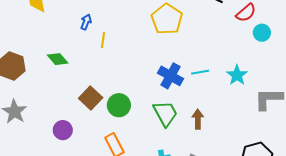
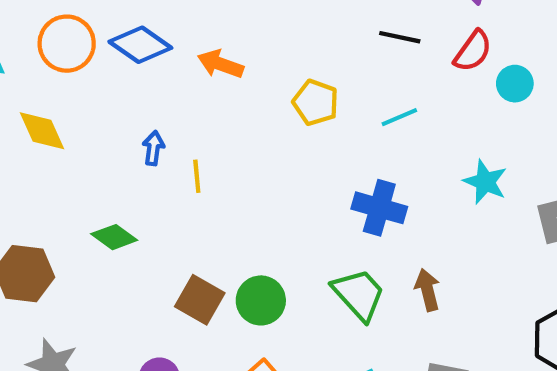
yellow pentagon: (167, 19) -> (316, 102), size x0.7
cyan line: (200, 72) -> (399, 117), moved
blue cross: (170, 76) -> (379, 208), moved

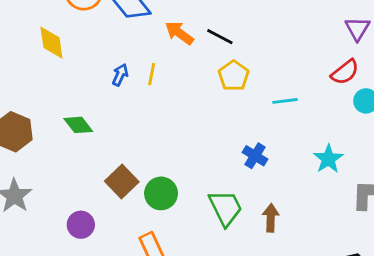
black line: (400, 37) -> (220, 37), moved
yellow line: (197, 176) -> (152, 74), moved
blue cross: (379, 208) -> (255, 156), size x0.7

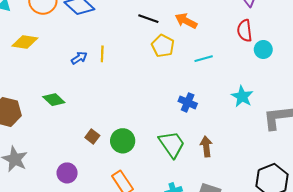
orange arrow: (179, 33) -> (186, 21), moved
yellow diamond: (51, 43) -> (25, 42), turned -65
red semicircle: (345, 72) -> (245, 31), turned 130
blue arrow: (120, 75) -> (79, 58), turned 42
brown square: (122, 182) -> (92, 136), size x0.6

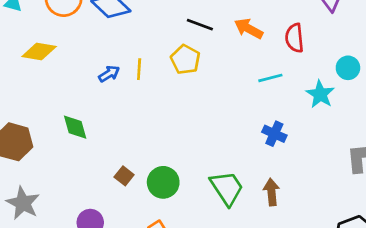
red semicircle: (245, 31) -> (294, 38), moved
yellow pentagon: (163, 46) -> (185, 59), moved
cyan star: (242, 96) -> (320, 94), moved
green diamond: (54, 100) -> (75, 127), turned 30
blue cross: (188, 102) -> (274, 134), moved

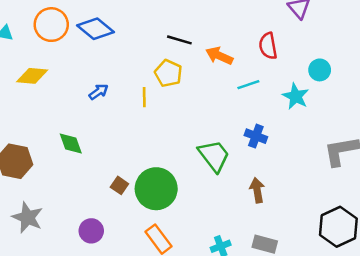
orange arrow: (249, 29) -> (219, 56), moved
yellow line: (139, 69) -> (144, 97), moved
green circle: (163, 182) -> (156, 189), size x1.4
green trapezoid: (227, 188) -> (214, 156), moved

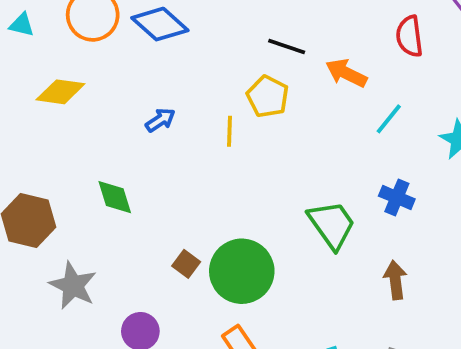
red semicircle: (268, 46) -> (409, 36), moved
cyan line: (248, 85) -> (389, 119), turned -35
gray star: (28, 217) -> (73, 286), moved

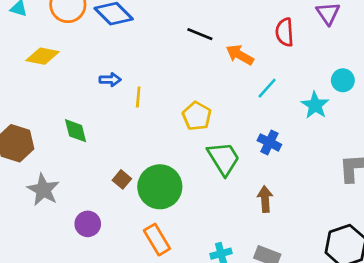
yellow pentagon: (268, 96) -> (197, 116), moved
blue arrow: (160, 120) -> (110, 80), turned 30
yellow line: (230, 131) -> (138, 97), moved

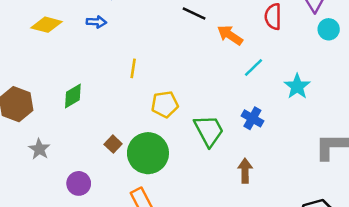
blue arrow: (110, 80) -> (96, 22), moved
cyan circle: (343, 80) -> (329, 29), moved
yellow pentagon: (197, 116) -> (165, 104), moved, turned 30
green diamond: (76, 131) -> (73, 96), turned 70
gray star: (43, 190) -> (39, 149), size x0.7

